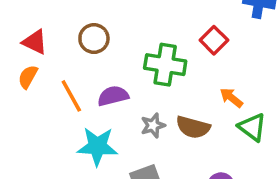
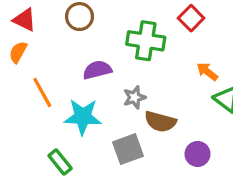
orange line: (71, 96) -> (42, 93), moved
brown semicircle: (193, 127) -> (160, 122), moved

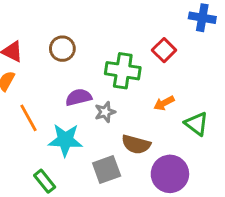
orange arrow: (207, 72) -> (164, 103), moved, turned -66
gray star: (134, 97) -> (105, 112), moved
purple circle: (198, 154) -> (170, 174), size x1.6

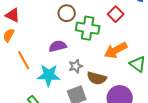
brown circle: (62, 49) -> (67, 13), moved
orange arrow: (164, 103) -> (116, 50), size x1.6
gray star: (105, 112) -> (76, 66), moved

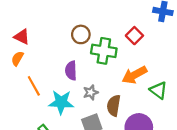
purple semicircle: (58, 46) -> (71, 71), turned -78
brown semicircle: (97, 78) -> (114, 106), turned 84

